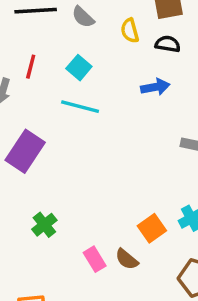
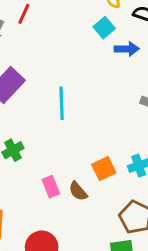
cyan square: (79, 68) -> (104, 28), moved
cyan line: (80, 107) -> (62, 103), moved, turned 64

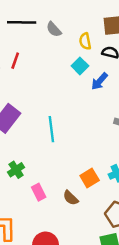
blue arrow: (127, 49) -> (99, 81), turned 138
pink rectangle: (51, 187) -> (39, 192), moved

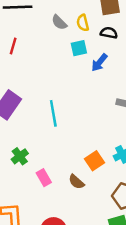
gray semicircle: (54, 29) -> (59, 22), moved
cyan square: (80, 66) -> (79, 48), turned 35

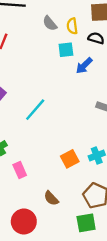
cyan line: (53, 113) -> (35, 110), turned 45
brown semicircle: (76, 182) -> (51, 198), moved

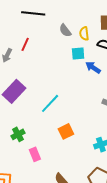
blue arrow: (84, 66) -> (93, 68), turned 77
orange square: (70, 159) -> (66, 131), moved

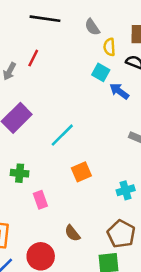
gray semicircle: (65, 30) -> (92, 27), moved
cyan square: (78, 53) -> (101, 72), turned 32
green cross: (18, 134) -> (20, 173), turned 32

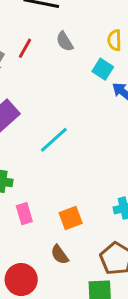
gray semicircle: (92, 27) -> (65, 41), moved
orange square: (81, 172) -> (71, 218), moved

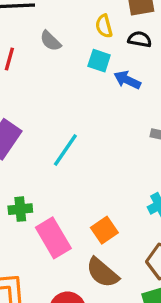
pink rectangle: (24, 214) -> (53, 238), size x1.6
brown semicircle: (60, 255) -> (102, 273), size x1.5

